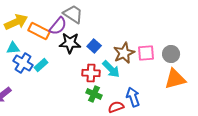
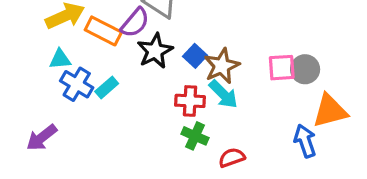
black star: (70, 43) -> (155, 51), turned -30
brown star: (124, 53) -> (222, 66), moved
gray circle: (171, 54) -> (305, 69), moved
blue arrow: (133, 97) -> (305, 141), moved

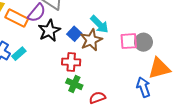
cyan arrow: (223, 94) -> (99, 24), moved

